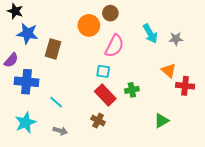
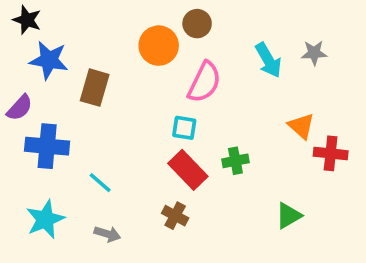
gray star: (176, 39) -> (314, 53), moved

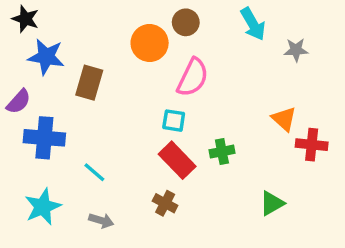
cyan arrow: (268, 60) -> (253, 24), moved

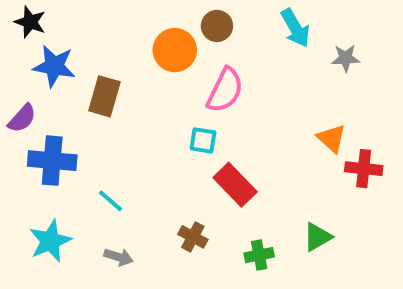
green cross: (222, 152) -> (259, 255), moved
red rectangle: (177, 160) -> (235, 185), moved

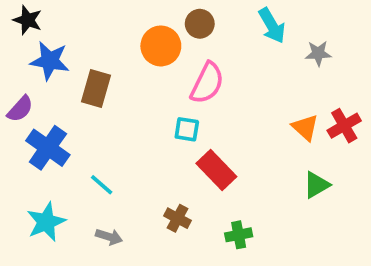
blue cross: (52, 161) -> (48, 148), turned 30
red cross: (364, 169) -> (344, 126), moved, turned -36
green triangle: (317, 237) -> (316, 185), moved

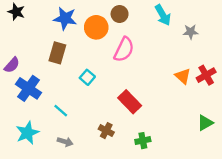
blue star: (50, 61) -> (65, 18), moved
cyan square: (187, 129) -> (87, 77), moved, turned 32
green triangle: (316, 185) -> (205, 123), moved

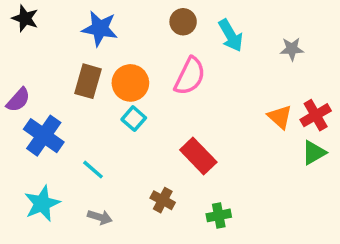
cyan arrow: (163, 15) -> (231, 35), moved
orange circle: (96, 27) -> (130, 83), moved
green triangle: (205, 123) -> (314, 153), moved

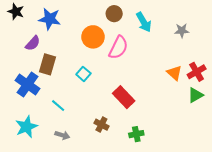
blue star: (100, 29) -> (50, 19), moved
brown rectangle: (88, 81) -> (48, 64), moved
orange circle: (130, 83) -> (93, 37), moved
purple semicircle: (18, 100) -> (33, 43), moved

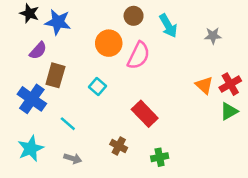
black star: (16, 12) -> (29, 13), moved

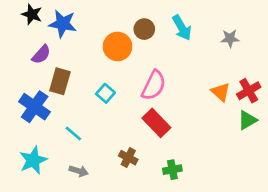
brown circle: (134, 16) -> (144, 29), moved
pink semicircle: (138, 56) -> (154, 85), moved

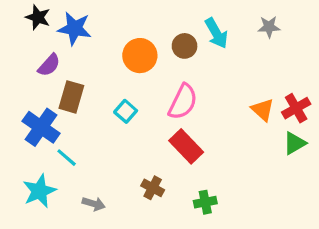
brown circle: (144, 29) -> (185, 46), moved
gray star: (230, 38) -> (269, 27), moved
cyan line: (73, 133) -> (67, 158), moved

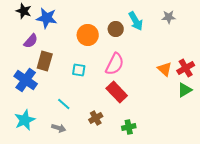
cyan square: (126, 111) -> (79, 70), turned -32
cyan line: (67, 158) -> (64, 104), moved
brown cross: (153, 188) -> (96, 118), turned 32

